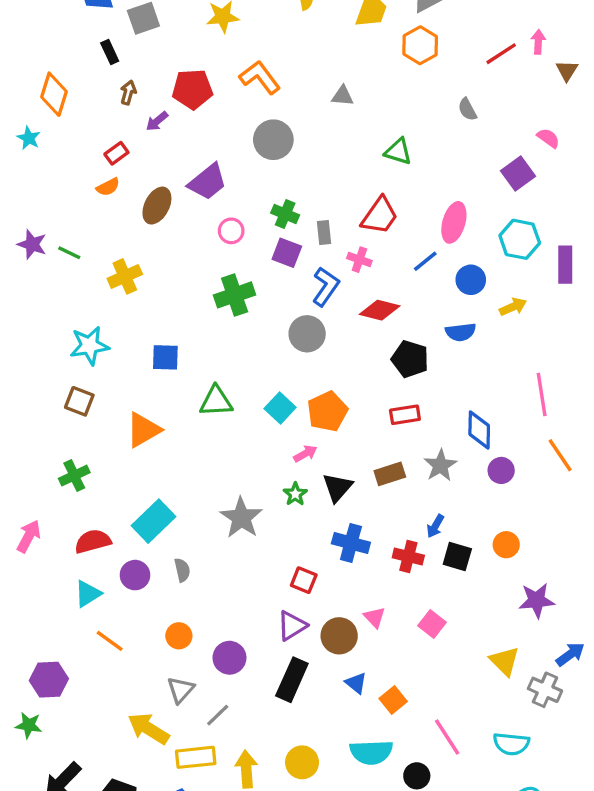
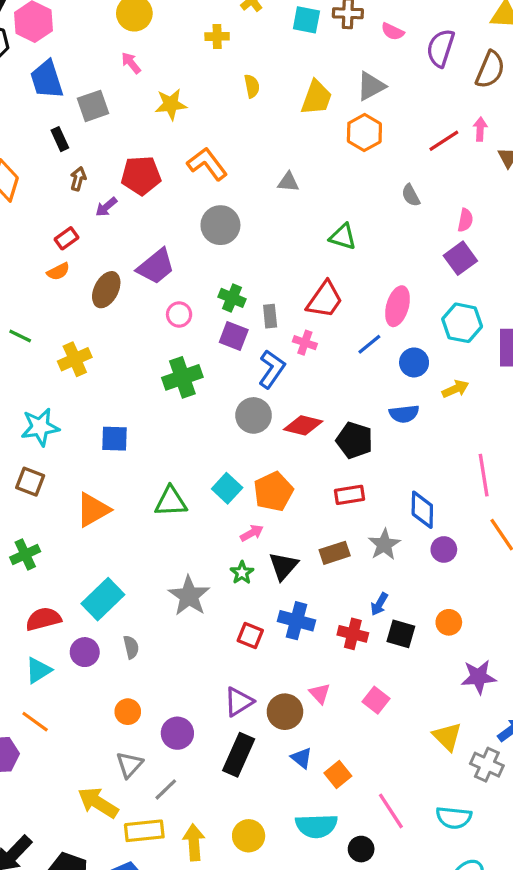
pink semicircle: (548, 138) -> (465, 220), moved, turned 65
red diamond: (380, 310) -> (303, 425), moved
green triangle: (216, 401) -> (171, 501), moved
red square: (304, 580) -> (250, 636), moved
orange line: (110, 641) -> (35, 722), moved

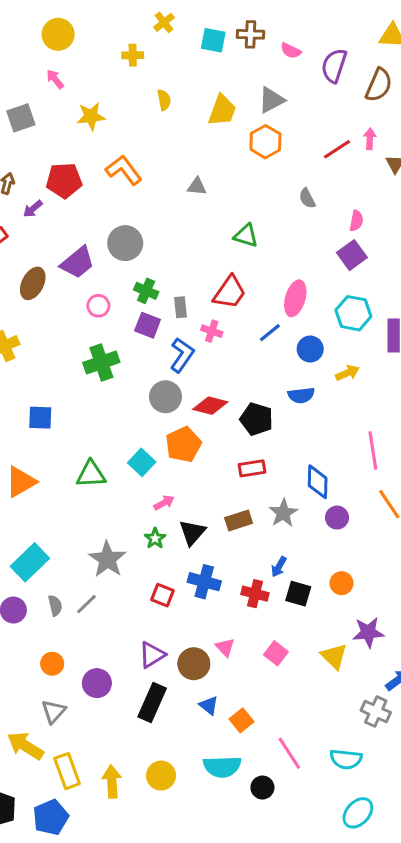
gray circle: (220, 225) -> (125, 243), moved
orange pentagon: (273, 492) -> (183, 444), moved
yellow triangle: (447, 736) -> (334, 656), moved
gray line: (166, 789) -> (86, 604), moved
yellow rectangle: (144, 831) -> (67, 771), turned 76

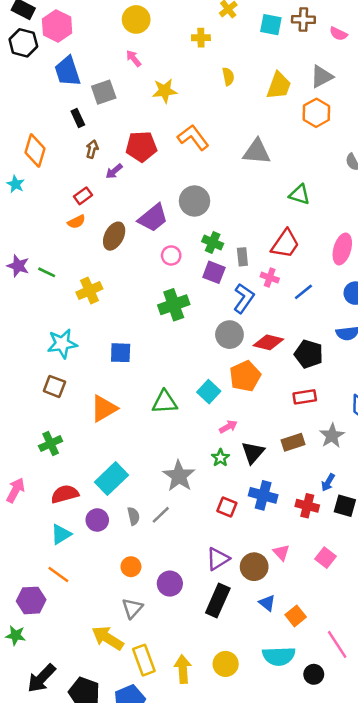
gray triangle: (197, 186) -> (257, 152), size x1.6
blue line: (270, 333) -> (303, 292), moved

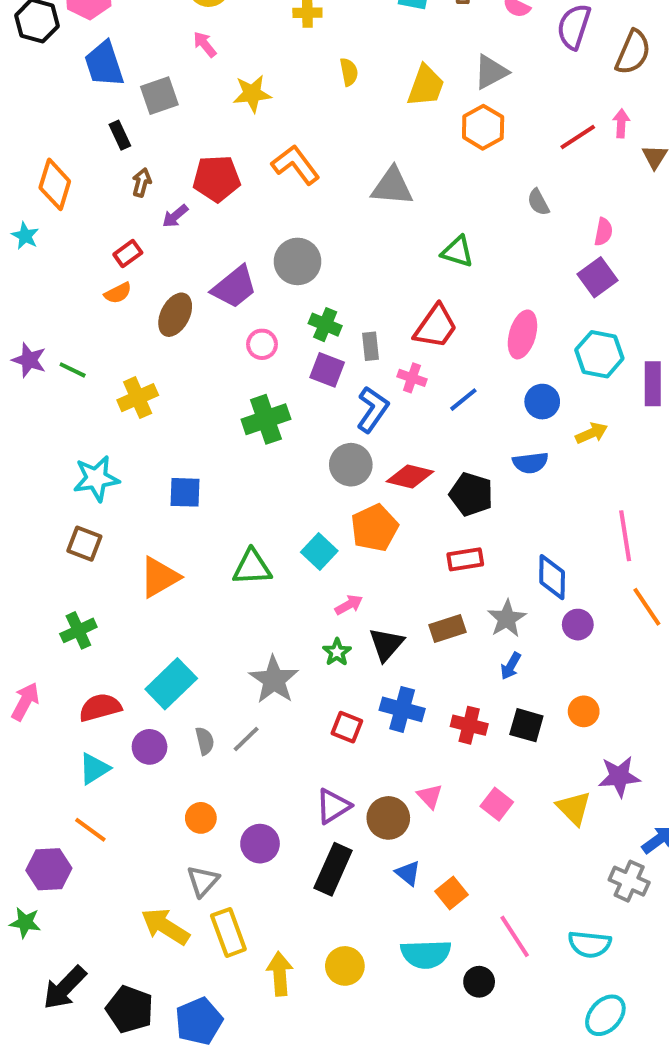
blue arrow: (328, 482) -> (511, 666), moved
yellow rectangle: (144, 660) -> (228, 932), moved

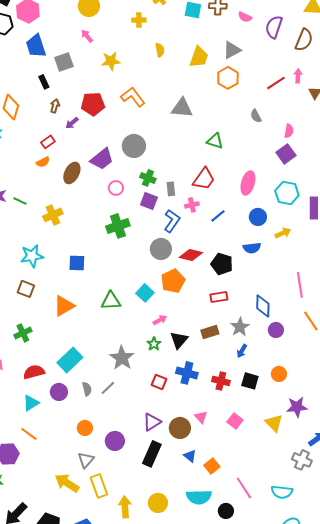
pink cross: (412, 378) -> (192, 205), turned -32

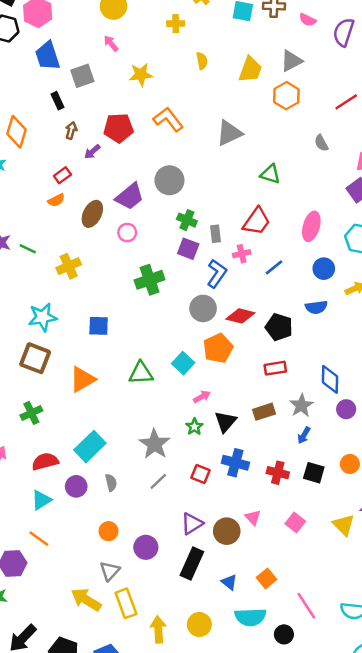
gray triangle: (182, 108) -> (229, 133), turned -30
pink circle: (116, 188) -> (127, 233), moved
brown square: (26, 289) -> (35, 358), size x1.4
gray line: (108, 388) -> (158, 481), moved
blue triangle: (190, 456) -> (229, 582), moved

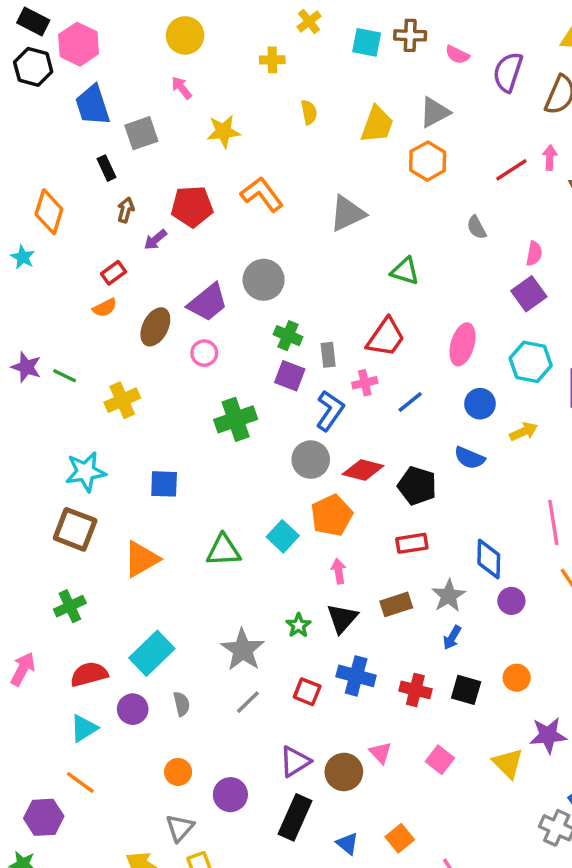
blue semicircle: (316, 307) -> (470, 458), turned 30
pink arrow: (202, 397) -> (339, 571), moved, turned -70

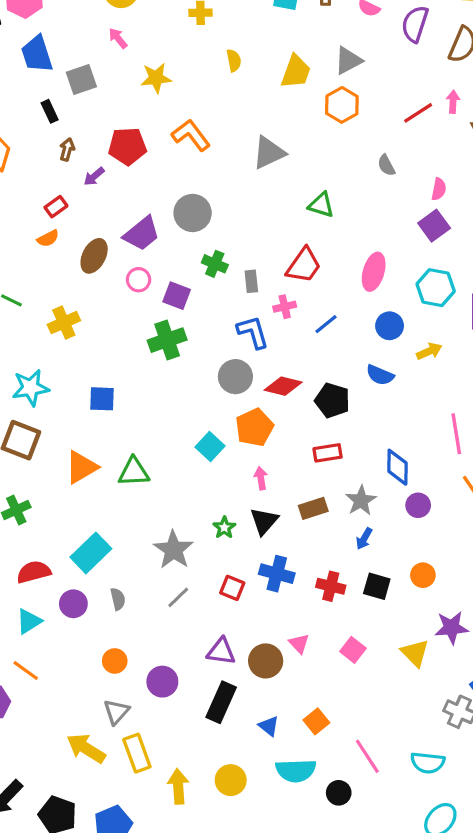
purple square: (290, 376) -> (177, 296), moved
blue L-shape: (330, 411) -> (253, 332), turned -51
green triangle: (223, 550) -> (134, 472), moved
purple triangle: (295, 761) -> (221, 651), turned 40

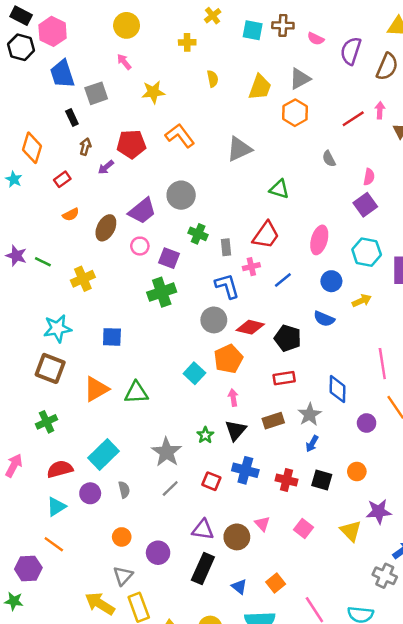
red rectangle: (56, 207) -> (62, 179), moved
purple circle: (418, 505) -> (367, 423), moved

